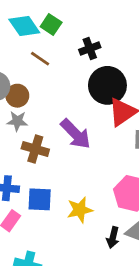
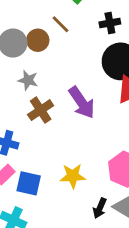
brown circle: (17, 96) -> (38, 40), moved
brown cross: (35, 149) -> (41, 110), turned 30
blue square: (40, 199) -> (29, 183), moved

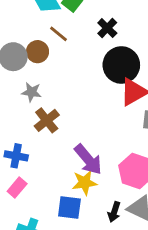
black cross: (110, 23) -> (107, 28), turned -30
purple arrow: (82, 102) -> (88, 159), moved
blue square: (29, 183) -> (69, 208), moved

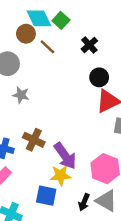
brown circle: (37, 52) -> (26, 34), moved
black circle: (121, 65) -> (99, 77), size x0.6
brown cross: (47, 120) -> (34, 140), moved, turned -30

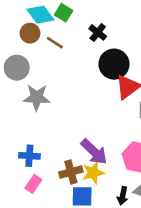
black circle: (99, 77) -> (114, 64), size x1.5
gray star: (21, 95) -> (37, 97), size x1.5
brown cross: (34, 140) -> (71, 172), moved, turned -30

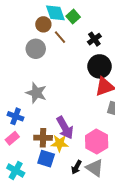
gray circle: (17, 68) -> (36, 49), moved
gray star: (37, 97) -> (36, 93), moved

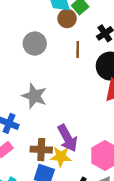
brown circle: (43, 24) -> (67, 18), moved
brown line: (60, 37) -> (78, 50), moved, turned 40

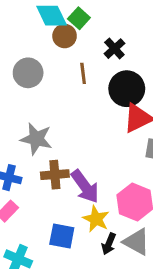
brown cross: (41, 150) -> (55, 175), moved
yellow star: (61, 157) -> (96, 219), moved, turned 30

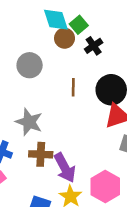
black cross: (114, 49) -> (94, 46), moved
brown line: (83, 73) -> (73, 87), moved

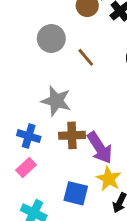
brown line: (73, 87) -> (86, 57), moved, turned -36

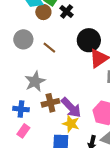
gray star: (56, 101) -> (35, 81), turned -30
yellow star: (109, 179) -> (71, 124), moved

